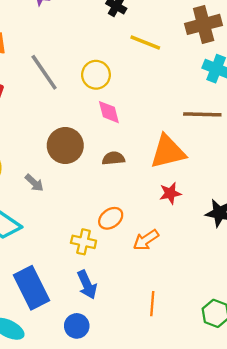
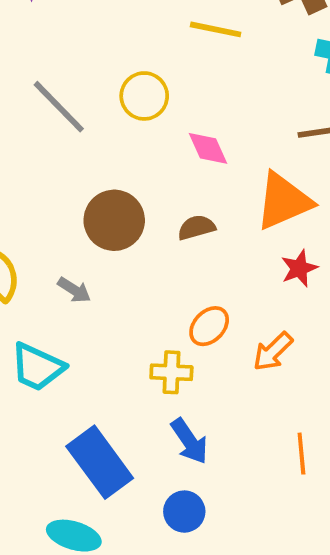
pink diamond: (109, 112) -> (208, 148), moved

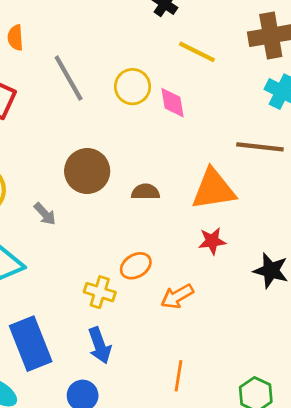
pink diamond: (208, 148) -> (173, 103), moved

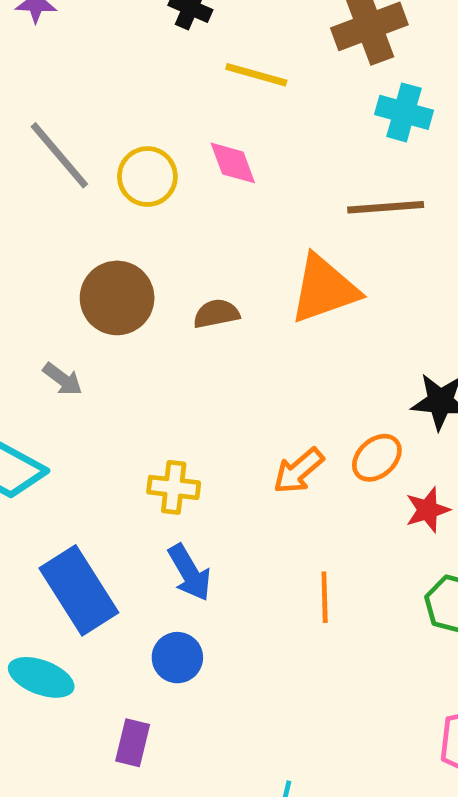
yellow circle: (133, 87) -> (147, 177), moved
red star: (212, 241) -> (428, 510), moved
orange ellipse: (136, 266) -> (377, 458), moved

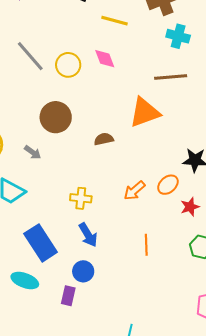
brown semicircle: (216, 314) -> (104, 139), moved
purple rectangle: (133, 743) -> (68, 296), moved

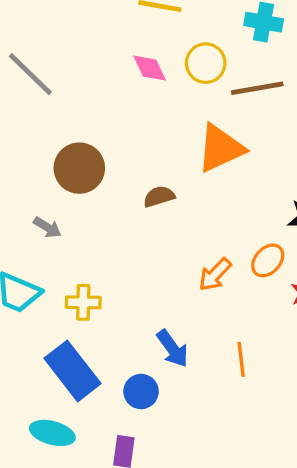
yellow circle: (68, 65) -> (206, 63), moved
yellow cross: (81, 198) -> (83, 302), moved
blue arrow: (88, 235) -> (173, 349), moved
blue circle: (83, 271) -> (141, 391), moved

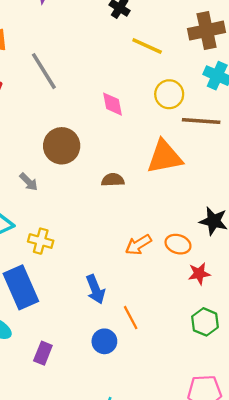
pink diamond: (150, 68) -> (112, 104), moved
orange ellipse: (268, 260) -> (178, 244), turned 50
orange line: (241, 359) -> (131, 318), moved, turned -35
blue circle: (141, 391) -> (104, 341), moved

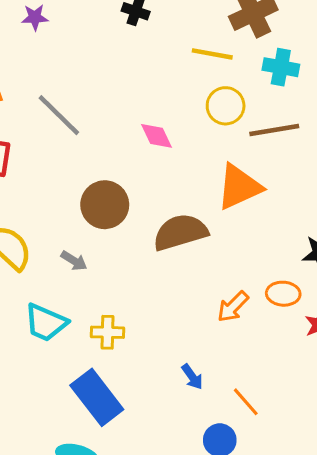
yellow line: (147, 46) -> (212, 54), moved
brown semicircle: (113, 180) -> (180, 232), size x1.8
blue arrow: (95, 289) -> (192, 377), size x0.7

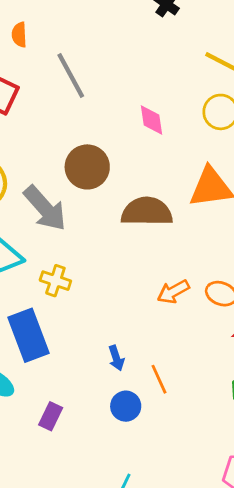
gray arrow: (74, 261) -> (45, 208), size x2.0
blue arrow: (192, 377) -> (116, 358), moved

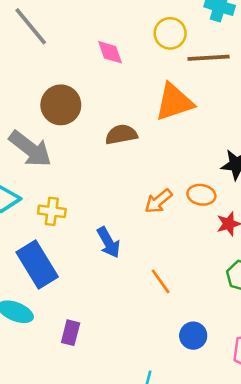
brown semicircle: (147, 212) -> (121, 134), size x0.7
blue arrow: (116, 358) -> (109, 242), moved, size x1.4
blue circle: (126, 406) -> (193, 336), moved

